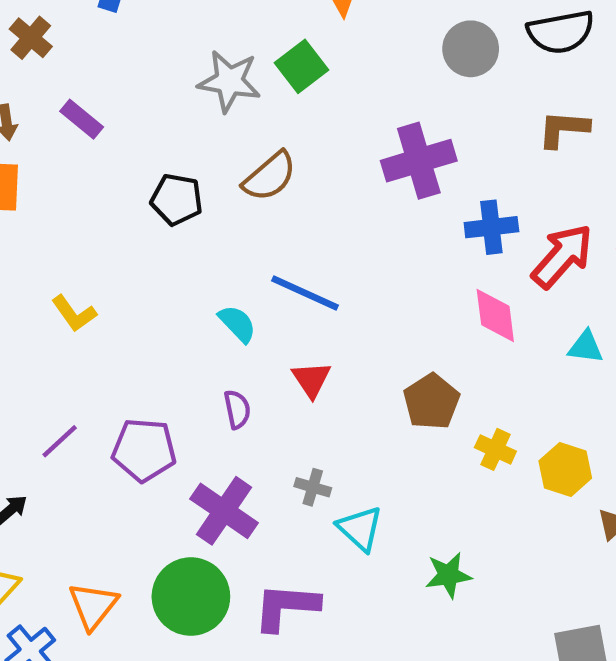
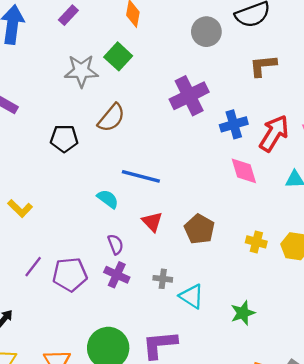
brown pentagon: (431, 402) -> (199, 229), moved
purple line: (60, 441) -> (33, 267), moved
purple cross: (224, 511) -> (117, 275), moved, size x0.7

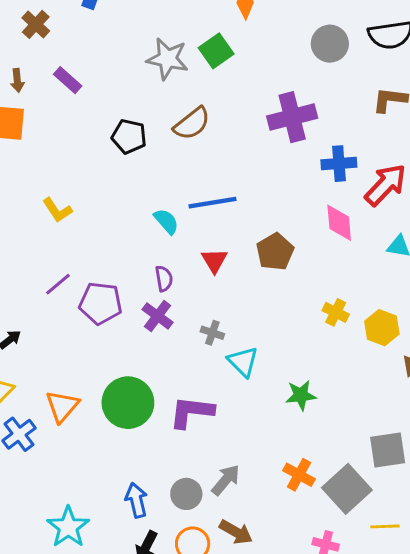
blue line: (141, 176) -> (212, 203), turned -36
brown pentagon: (199, 229) -> (275, 252), moved

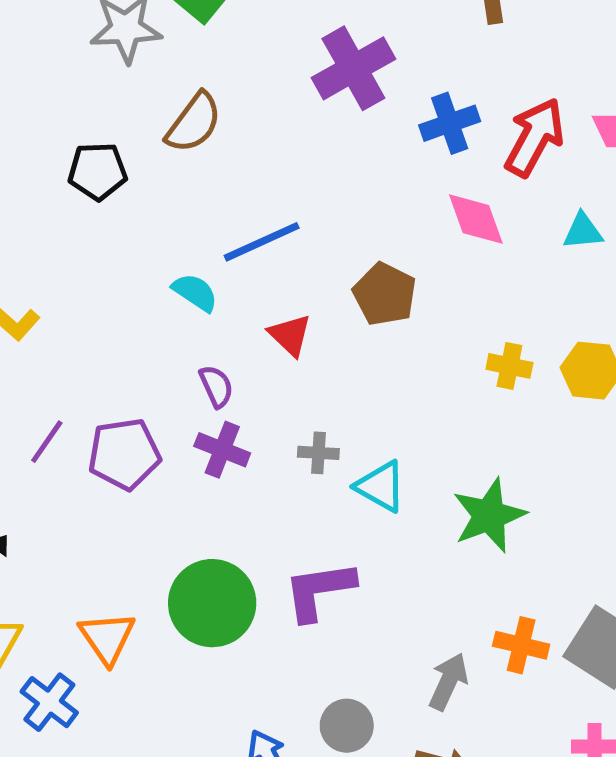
green star: (301, 395) -> (489, 515), size x1.4
gray arrow: (226, 480) -> (448, 682), moved

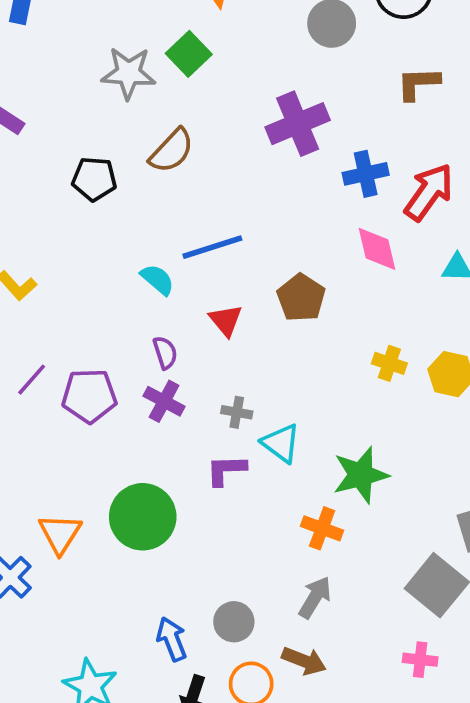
purple L-shape: (319, 591) -> (226, 470), moved, size x0.7
orange cross: (521, 645) -> (322, 528), moved

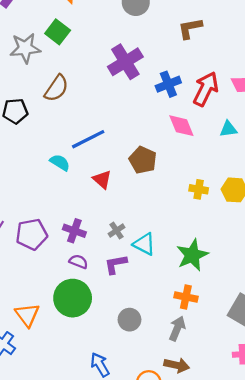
purple semicircle: (165, 353) -> (78, 262), moved, turned -42
gray cross: (237, 412) -> (117, 231), turned -35
orange cross: (322, 528) -> (186, 297), moved
gray circle: (234, 622) -> (129, 320), moved

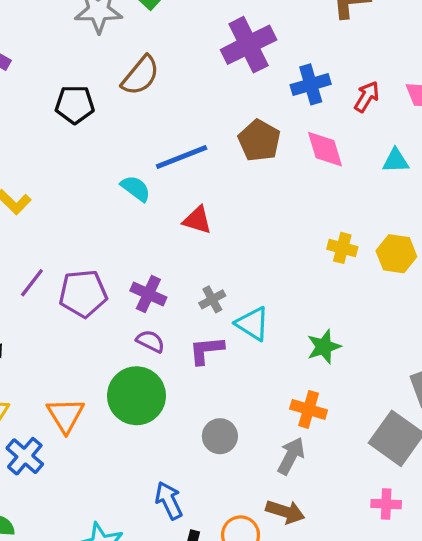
red arrow: (206, 89) -> (367, 97), size x0.6
brown pentagon: (143, 160) -> (259, 141), moved
red triangle: (102, 179) -> (197, 220), turned -30
green star: (192, 255) -> (324, 347), size x0.7

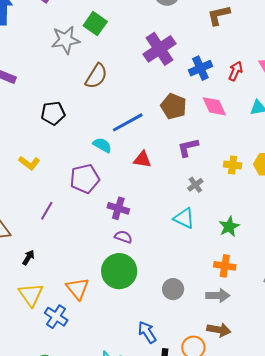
black pentagon: (75, 105) -> (53, 113), moved
purple pentagon: (83, 294) -> (85, 179), moved
gray cross: (212, 299) -> (195, 185), moved
purple L-shape: (206, 350) -> (188, 147), moved
gray arrow: (291, 456) -> (218, 296), turned 70

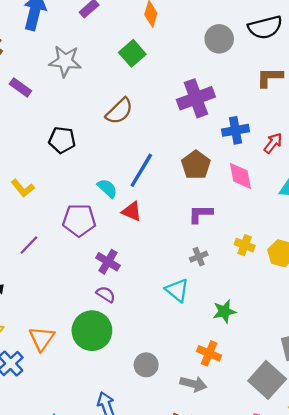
gray star: (66, 40) -> (65, 61), moved
blue line: (128, 122) -> (141, 170), turned -44
red triangle: (142, 159) -> (132, 211), moved

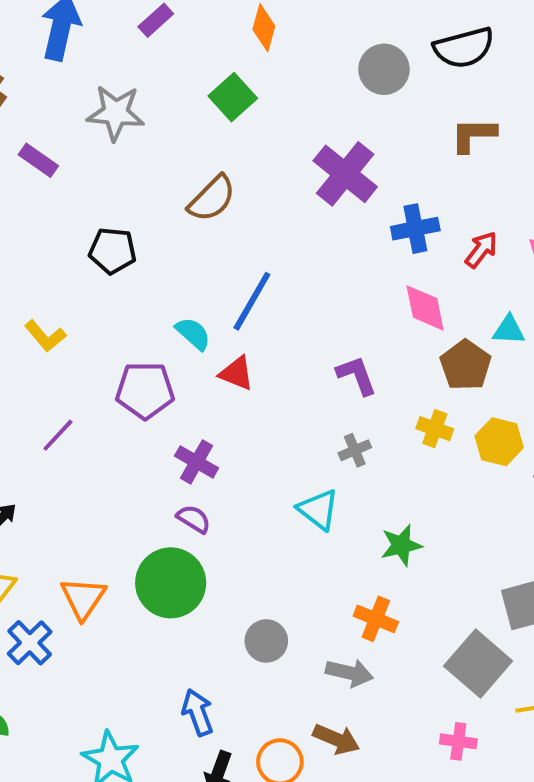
purple cross: (196, 98) -> (345, 174), turned -30
brown pentagon: (196, 165) -> (466, 365), moved
purple L-shape: (200, 214) -> (357, 375), turned 70

